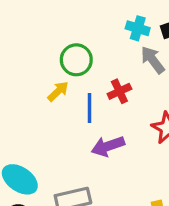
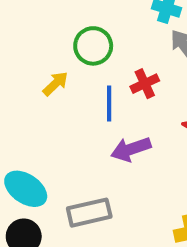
yellow arrow: (58, 91) -> (55, 84), moved

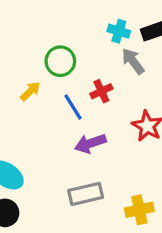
blue line: (109, 103) -> (73, 107), turned -32
gray rectangle: (89, 213) -> (86, 194), moved

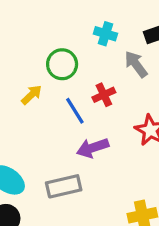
cyan cross: (119, 31) -> (105, 34), moved
gray rectangle: (86, 194) -> (64, 186), moved

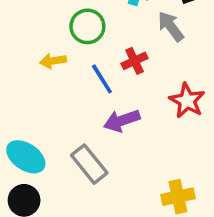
yellow arrow: (32, 95) -> (53, 61), turned -145
gray rectangle: (64, 186) -> (89, 164), turned 64

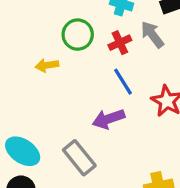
red cross: (135, 61) -> (120, 43), moved
blue line: (102, 79) -> (123, 82), moved

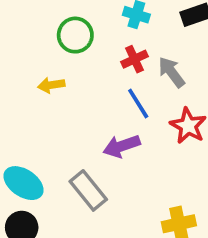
green circle: (78, 35) -> (75, 35), moved
gray arrow: (152, 35) -> (171, 72), moved

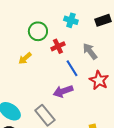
red cross: (134, 59) -> (58, 46), moved
yellow arrow: (51, 85) -> (25, 58), turned -32

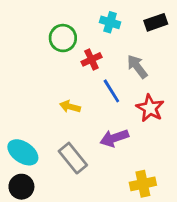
yellow arrow: (25, 58) -> (70, 107), moved, turned 56
purple arrow: (63, 91) -> (114, 138), moved

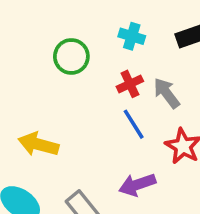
red cross: (91, 59) -> (130, 84), moved
yellow arrow: (70, 107) -> (38, 144), moved, size x1.5

